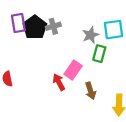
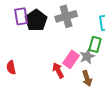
gray cross: (53, 26) -> (66, 16), moved, size x1.5
gray star: (91, 35) -> (87, 56), moved

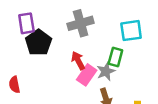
black pentagon: (36, 20) -> (38, 43), moved
red arrow: (58, 70) -> (78, 61), moved

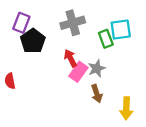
purple rectangle: (26, 23) -> (21, 23), turned 30
green rectangle: (115, 57) -> (106, 39), moved, turned -36

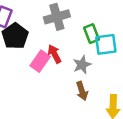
cyan square: (121, 30) -> (106, 44), moved
pink rectangle: (78, 72) -> (40, 61), moved

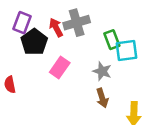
red arrow: (54, 54) -> (56, 27), moved
gray star: (82, 65) -> (102, 71), turned -30

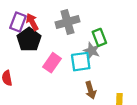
red arrow: (56, 27) -> (32, 22), moved
cyan square: (126, 51) -> (81, 62), moved
gray star: (102, 71) -> (92, 51), moved

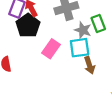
gray star: (92, 51) -> (83, 30), moved
brown arrow: (91, 90) -> (89, 65), moved

